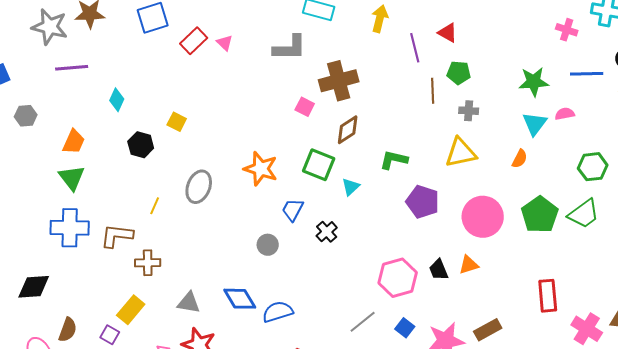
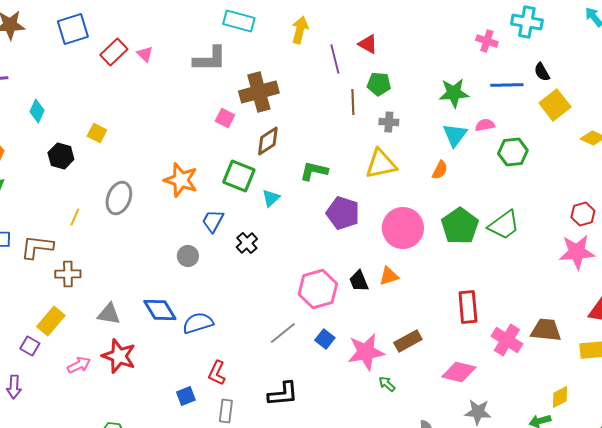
green hexagon: (593, 167) -> (513, 152), moved

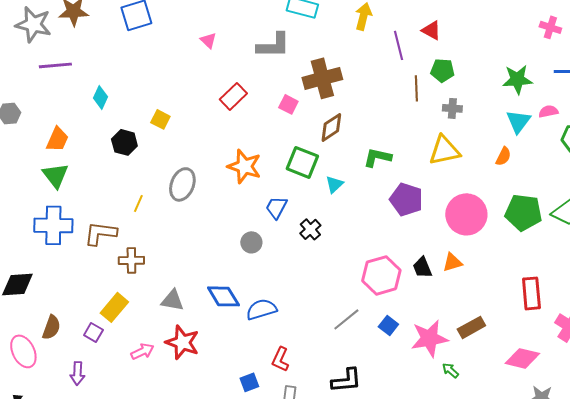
red rectangle: (114, 52) -> (233, 96), moved
green pentagon: (460, 226) -> (523, 212), turned -30

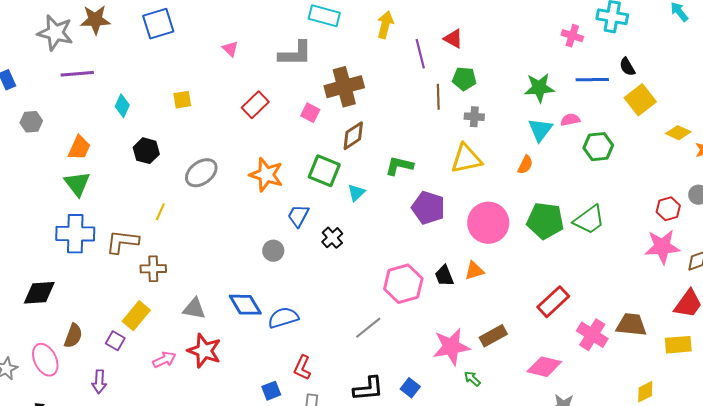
yellow square: (160, 119) -> (182, 100), moved, turned -36
gray ellipse: (182, 184) -> (201, 173), moved, turned 32
red rectangle: (531, 293) -> (553, 302), turned 52
blue square: (388, 325) -> (410, 388), moved

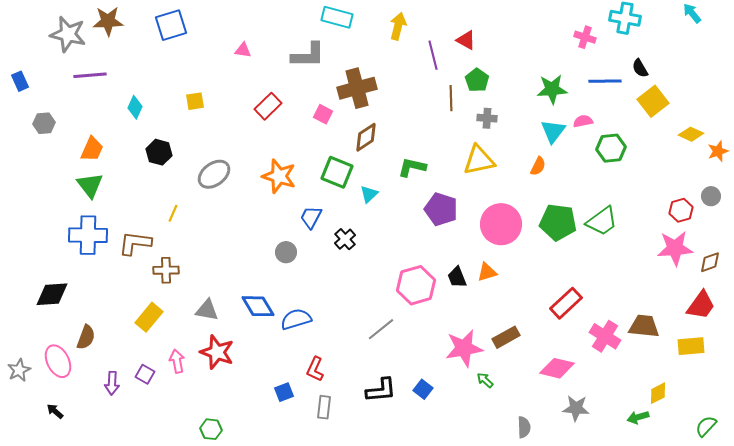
pink triangle: (230, 49) -> (243, 50), turned -36
green pentagon: (464, 79) -> (477, 80), turned 30
purple square: (115, 341) -> (145, 374), moved
pink arrow: (164, 360) -> (177, 361), turned -75

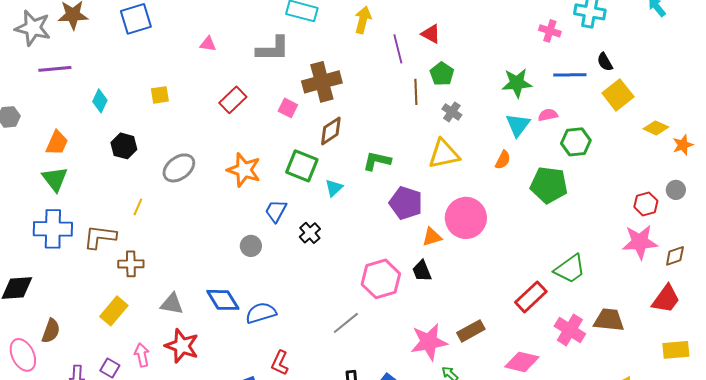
gray cross: (487, 118) -> (452, 112), turned 30
green trapezoid: (602, 221) -> (570, 269), moved
green pentagon: (558, 222) -> (549, 185), moved
orange triangle: (487, 272) -> (432, 237), moved
yellow rectangle: (691, 346) -> (676, 350), moved

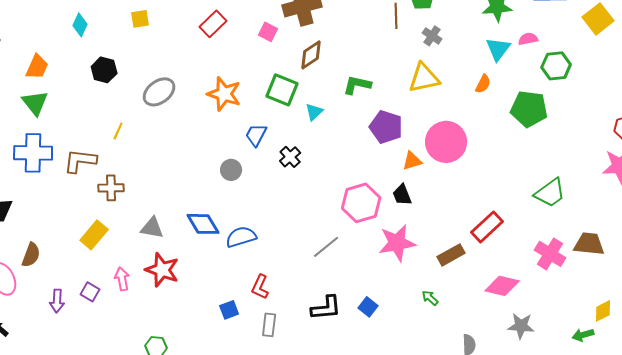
red rectangle: (531, 297) -> (487, 227), moved
pink star: (429, 342) -> (397, 243), moved

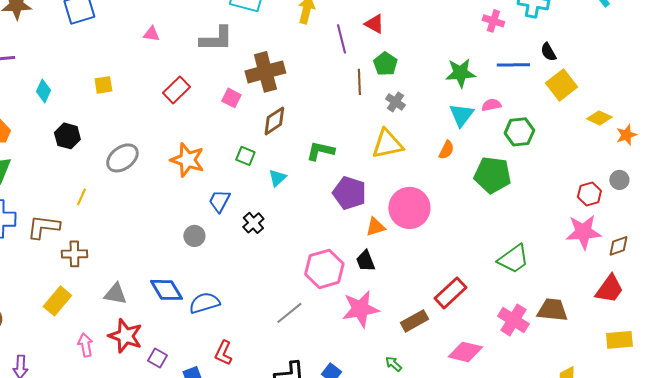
green square: (282, 90) -> (245, 156), size x0.6
purple square: (90, 292) -> (157, 358), moved

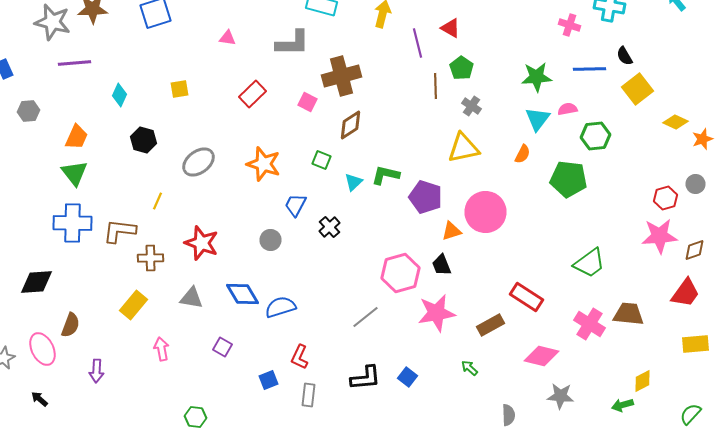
green L-shape: (320, 151) -> (386, 175), moved
red rectangle: (450, 293) -> (526, 297), turned 76
red star: (125, 336) -> (202, 243), moved
purple square: (157, 358) -> (222, 347), moved

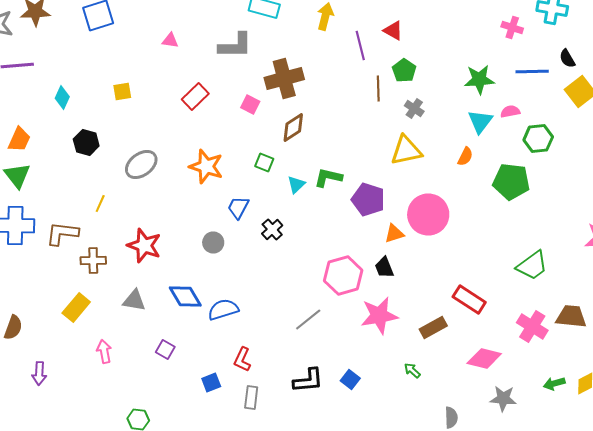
green arrow: (622, 405) -> (554, 384), moved

